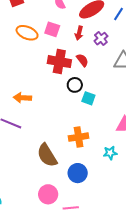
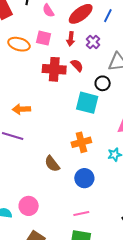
black circle: (75, 85) -> (103, 83), moved
cyan square: (88, 98) -> (87, 103), size x1.6
brown semicircle: (47, 155) -> (52, 164), size x0.7
pink circle: (48, 194) -> (29, 206), moved

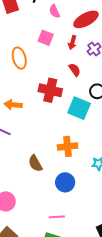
orange ellipse: (19, 44) -> (19, 58), moved, turned 50
red cross: (54, 69) -> (50, 90), moved

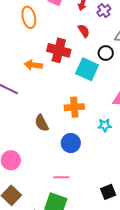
orange arrow: (13, 105) -> (33, 65), moved

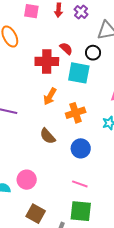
red semicircle: (84, 31) -> (66, 48), moved
orange arrow: (33, 65) -> (50, 96), moved, turned -54
pink line: (61, 177) -> (80, 184), turned 35

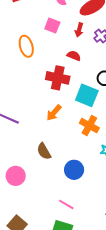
red semicircle: (66, 48) -> (74, 56), moved, turned -32
orange cross: (76, 113) -> (89, 126), moved, turned 36
pink circle: (27, 180) -> (16, 176), moved

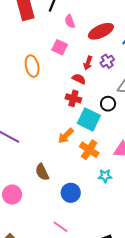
red arrow: (79, 30) -> (88, 63), moved
red cross: (58, 78) -> (73, 98), moved, size x0.7
orange arrow: (54, 113) -> (66, 136), moved

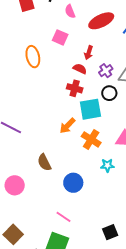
purple cross: (107, 61) -> (106, 71), moved
cyan square: (89, 119) -> (90, 109), turned -35

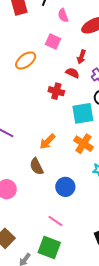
orange ellipse: (33, 57) -> (26, 60), turned 65
red cross: (75, 88) -> (56, 91), moved
orange arrow: (67, 126) -> (47, 142), moved

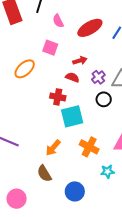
red arrow: (81, 57) -> (80, 61), turned -120
cyan square: (83, 113) -> (72, 116), moved

